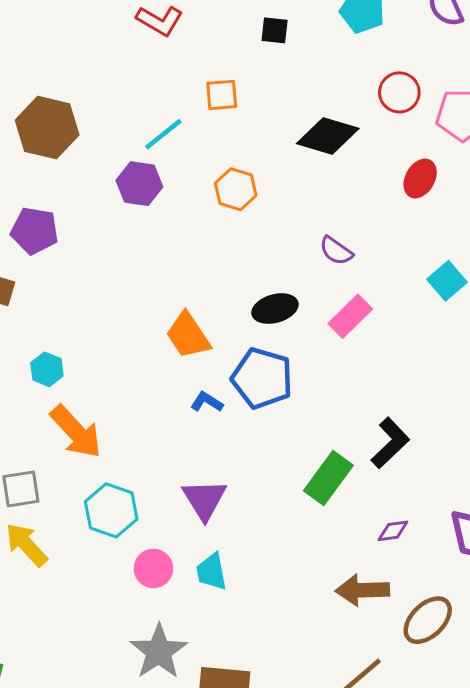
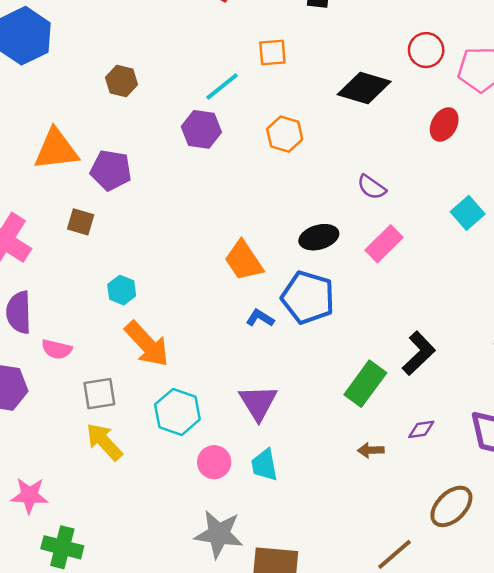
brown hexagon: (47, 128) -> (121, 81), size x0.6
brown arrow: (362, 590) -> (371, 450), moved, size x0.6
gray star: (159, 652) -> (219, 534), turned -30

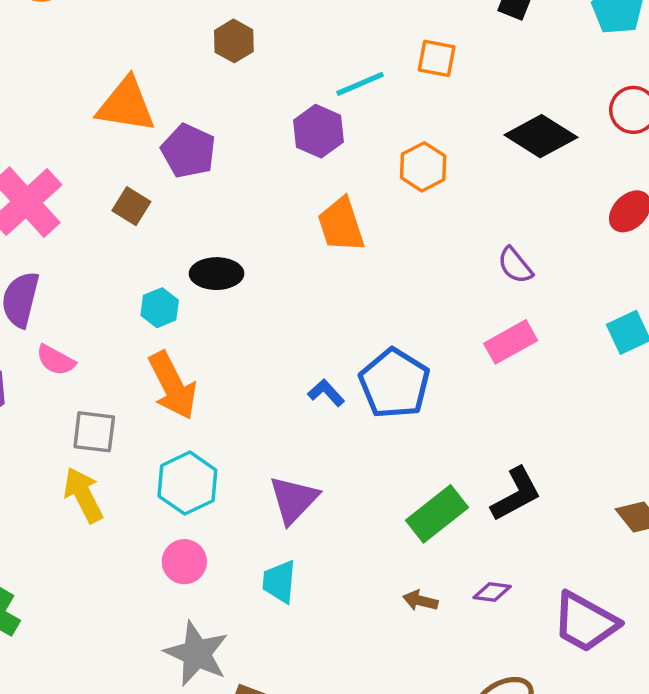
black ellipse: (319, 237) -> (217, 274), moved
orange trapezoid: (244, 261) -> (341, 225), moved
pink circle: (214, 462) -> (184, 562), moved

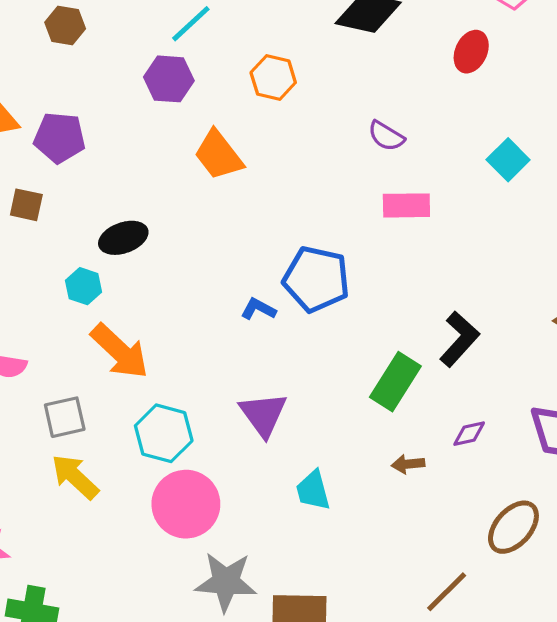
pink rectangle: (511, 342) -> (406, 205), turned 48
pink circle: (184, 562) -> (186, 504), size x1.6
cyan trapezoid: (279, 582) -> (313, 490), moved

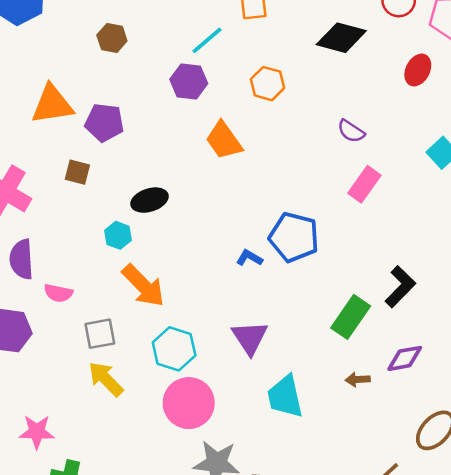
pink rectangle: (406, 205) -> (364, 184), turned -56
purple diamond: (469, 434) -> (405, 358), size x1.4
cyan trapezoid: (313, 490) -> (285, 397), size x1.4

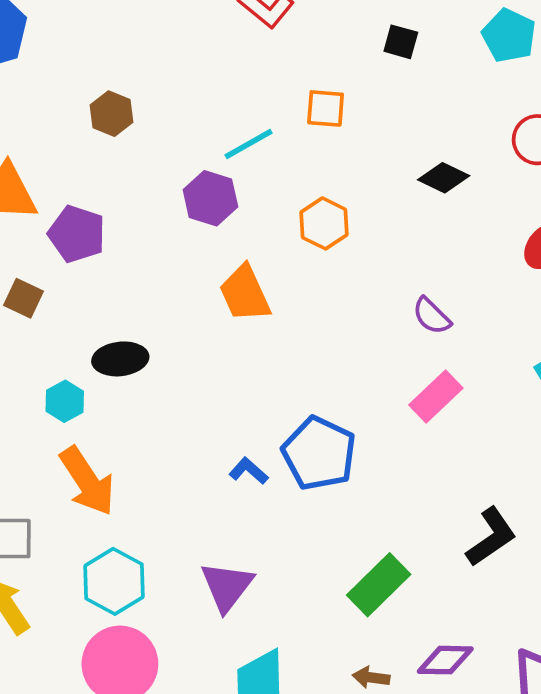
black diamond: (341, 38) -> (444, 178), size x0.7
black L-shape: (400, 287) -> (491, 537), moved

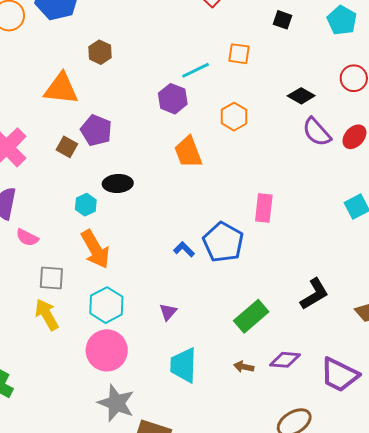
brown hexagon: (112, 114) -> (100, 52), moved
purple pentagon: (77, 234) -> (96, 130), moved
purple semicircle: (432, 316) -> (317, 132), moved, size x1.4
pink rectangle: (436, 396) -> (264, 208), moved, turned -44
purple triangle: (227, 586) -> (168, 312), size x0.6

